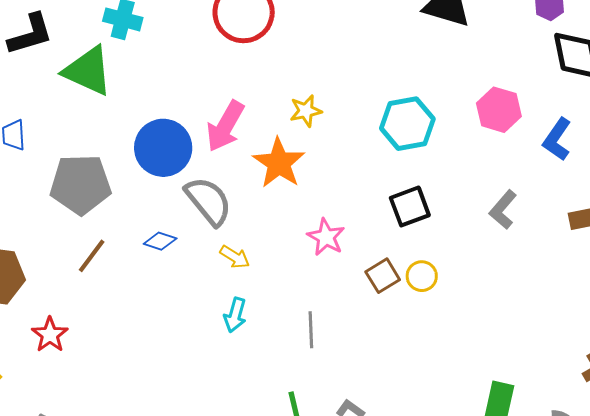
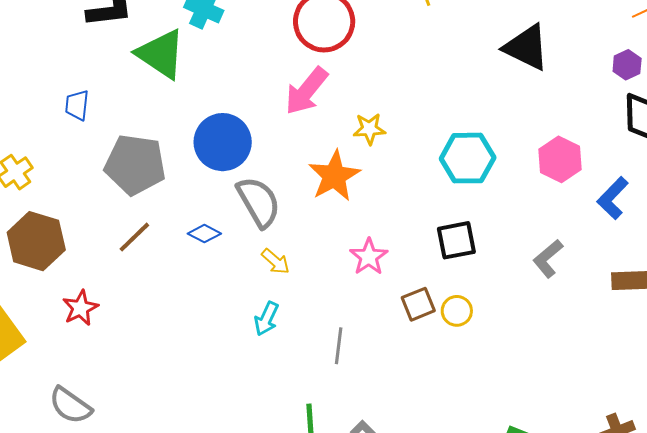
pink arrow: (225, 126) -> (306, 91), moved

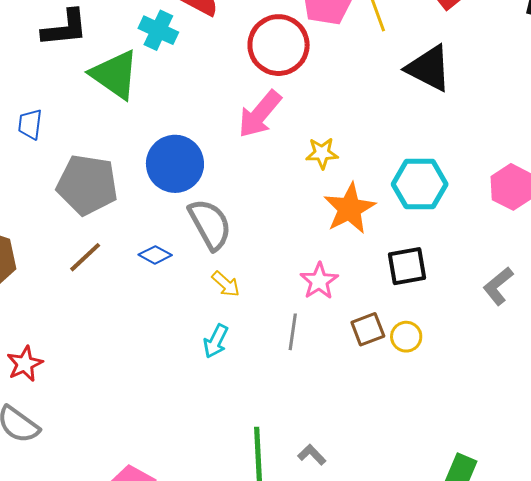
black triangle: (526, 47) -> (429, 68), moved
orange star: (334, 176) -> (349, 209), moved
red star: (80, 308) -> (25, 364), moved
gray line: (339, 346) -> (293, 332), moved

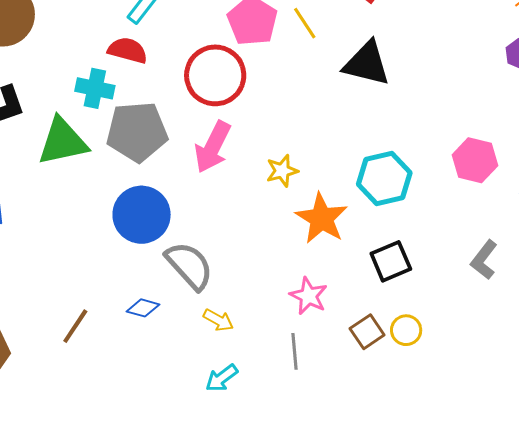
green triangle: (115, 75) -> (63, 142), turned -34
gray pentagon: (87, 185) -> (137, 132), moved
cyan arrow: (216, 341) -> (222, 378), turned 40

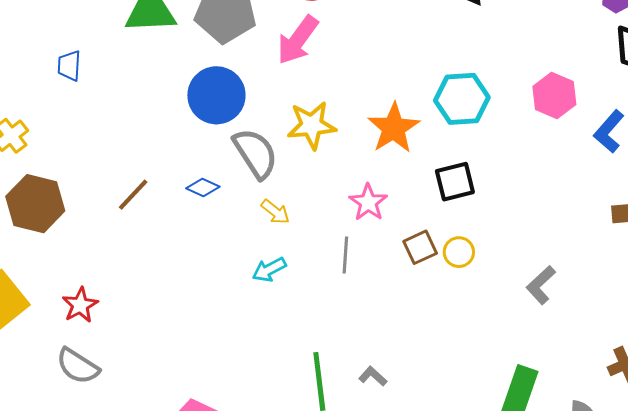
yellow star: (282, 171) -> (312, 125), moved, size x1.5
gray L-shape: (484, 260) -> (541, 285), moved

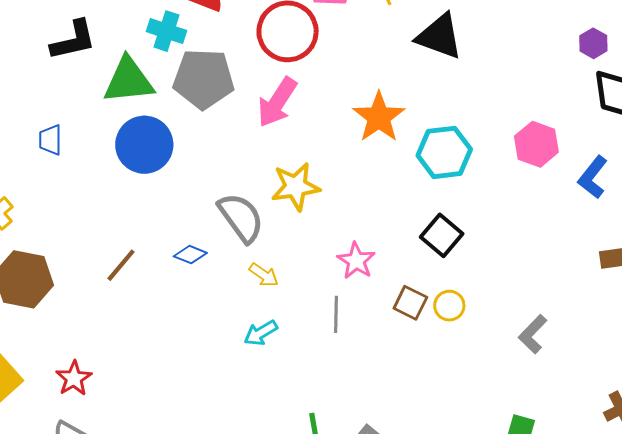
blue circle: (216, 95) -> (144, 145), moved
orange star: (394, 128) -> (379, 117), moved
black square: (455, 182) -> (442, 235), turned -33
brown square: (420, 247) -> (410, 303), turned -36

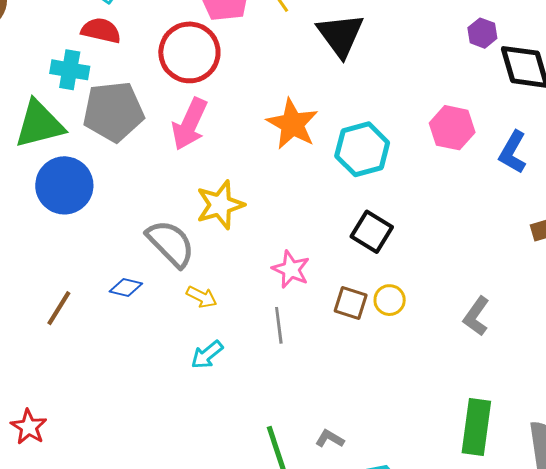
black triangle: (439, 36) -> (340, 35), turned 42
purple hexagon: (593, 43) -> (482, 33), moved

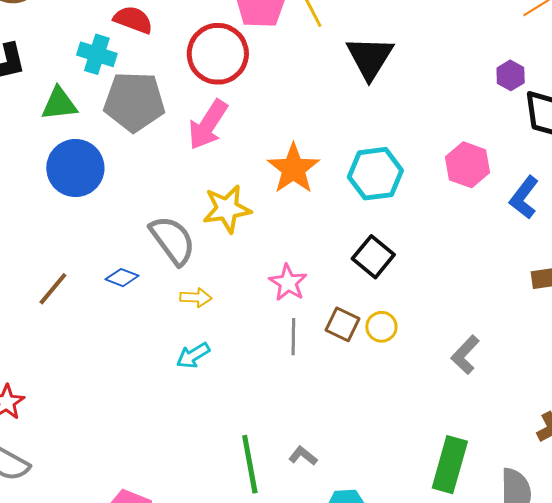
green triangle: (39, 124) -> (59, 104), size x0.7
orange star: (292, 124) -> (293, 169), moved
yellow arrow: (202, 297) -> (196, 298), turned -32
gray line: (279, 325) -> (293, 337), moved

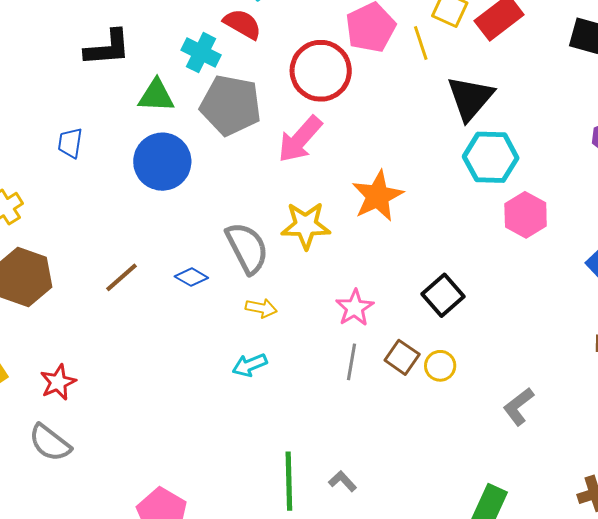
pink hexagon: (467, 165) -> (526, 215), moved
cyan hexagon: (375, 174) -> (491, 157), moved

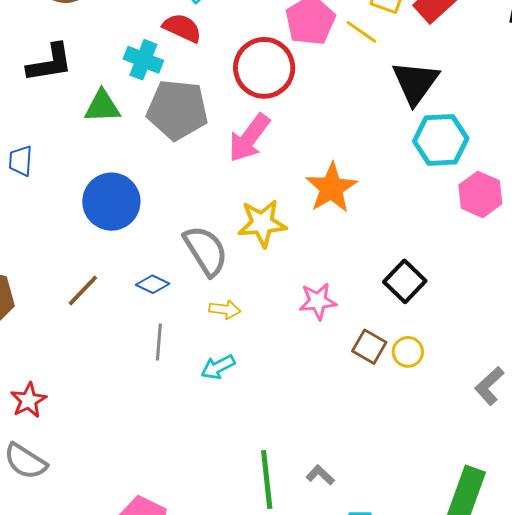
yellow line: (421, 43) -> (361, 32), turned -32
blue circle: (162, 162) -> (111, 202), moved
pink star: (355, 308) -> (318, 301), turned 30
gray line: (352, 362) -> (159, 342), moved

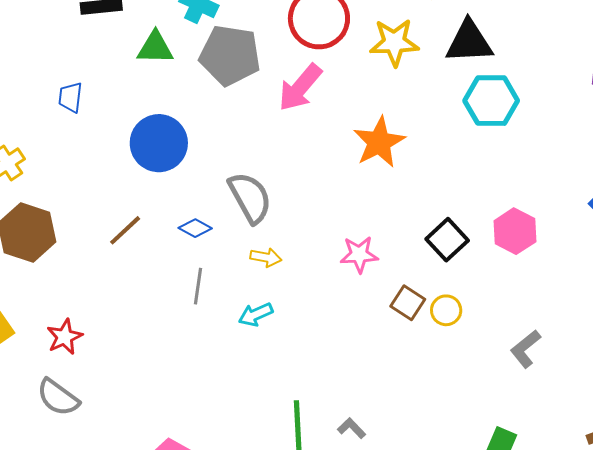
black triangle: (415, 83) -> (469, 42), turned 48
pink hexagon: (480, 194) -> (515, 231), moved
yellow star: (262, 223) -> (394, 42), moved

